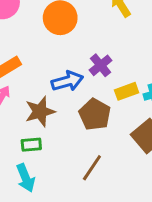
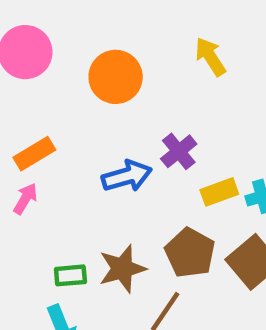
brown star: (40, 111) -> (122, 269), moved
brown pentagon: (95, 114) -> (190, 253), moved

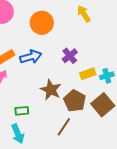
blue arrow: (127, 176) -> (31, 57), moved
brown star: (122, 269) -> (51, 90), moved, turned -30

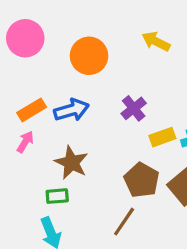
yellow arrow: (84, 14) -> (156, 41), turned -30
brown star: (51, 90) -> (71, 163), moved

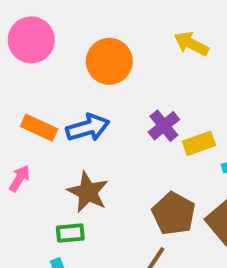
orange rectangle: (32, 110) -> (39, 128), turned 56
yellow rectangle: (162, 137) -> (199, 143), moved
pink arrow: (25, 142) -> (20, 178), moved

